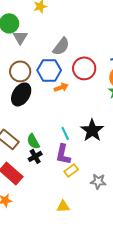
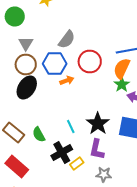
gray triangle: (20, 37) -> (26, 44), moved
purple L-shape: (63, 154) -> (97, 150), moved
black cross: (35, 156) -> (62, 152), moved, size x1.5

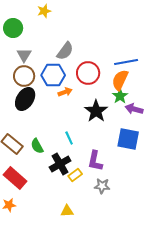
black star: (98, 124) -> (96, 111), moved

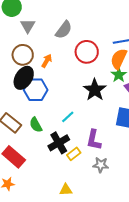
gray triangle: (24, 55) -> (28, 26), moved
blue hexagon: (53, 75) -> (36, 90), moved
orange arrow: (65, 92) -> (47, 61), moved, turned -40
cyan line: (69, 138) -> (68, 117), turned 72

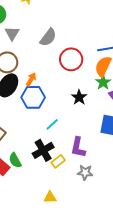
orange arrow: (47, 61) -> (31, 79), moved
blue hexagon: (36, 90) -> (33, 97), moved
black star: (95, 90) -> (79, 97), size x0.7
green semicircle: (36, 125) -> (15, 160), moved

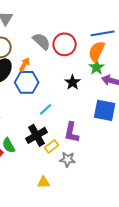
gray semicircle: (48, 37) -> (42, 41), moved, turned -84
gray star: (85, 172) -> (68, 159), moved

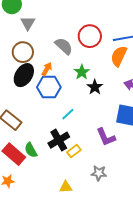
red circle: (65, 44) -> (90, 36), moved
green star: (97, 67) -> (82, 72), moved
purple L-shape: (72, 132) -> (106, 137), moved, turned -35
gray star: (68, 159) -> (99, 173), moved

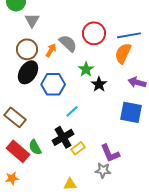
orange arrow: (47, 69) -> (51, 50), moved
purple L-shape: (106, 137) -> (110, 153), moved

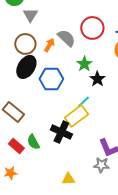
cyan line: (72, 111) -> (83, 102), moved
black cross: (63, 137) -> (61, 132), turned -35
yellow rectangle: (78, 148) -> (76, 116), moved, size x1.6
red rectangle: (18, 151) -> (16, 146), size x0.7

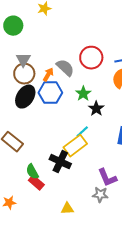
gray triangle: (30, 15) -> (23, 60), moved
blue hexagon: (51, 79) -> (50, 93), moved
red rectangle: (16, 146) -> (36, 183), moved

